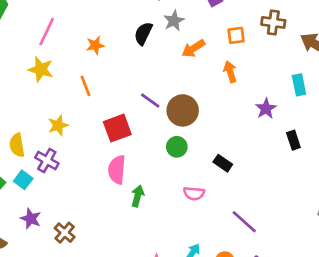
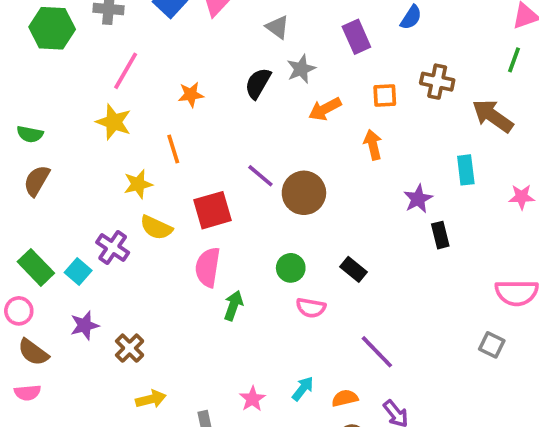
yellow star: (58, 125) -> (138, 184), moved
black rectangle: (293, 140) -> (440, 235), moved
yellow semicircle: (17, 145) -> (156, 228), moved, turned -60
green circle: (177, 147) -> (291, 268), moved
purple star: (31, 219) -> (85, 325), turned 30

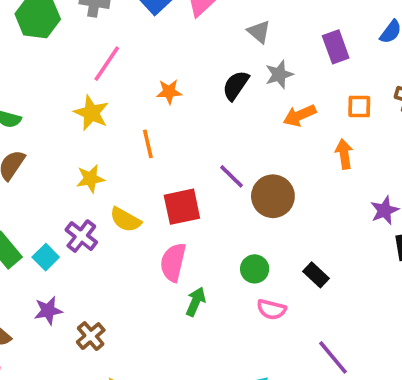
yellow star: (138, 184) -> (90, 179), moved

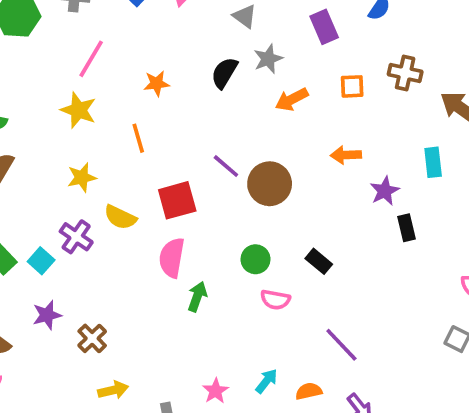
orange arrow: (344, 154) -> (346, 155), moved, turned -80

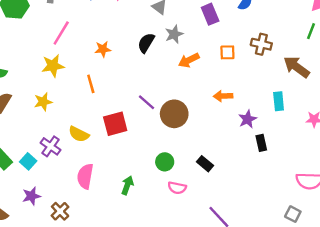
yellow star: (79, 110) -> (53, 66), turned -30
yellow star: (82, 178) -> (43, 102), moved
pink semicircle: (172, 258) -> (85, 176), moved

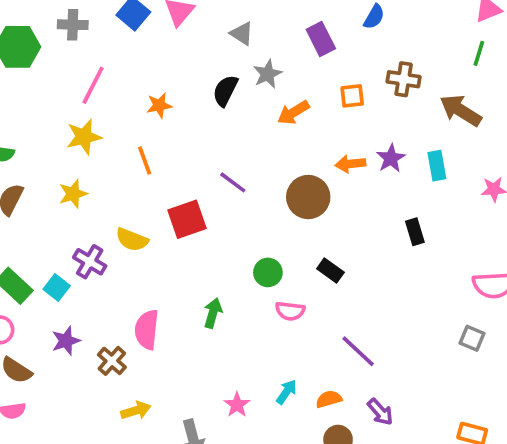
brown circle: (174, 114) -> (308, 197), moved
purple star: (247, 119) -> (391, 158), moved
pink semicircle: (85, 176) -> (147, 330), moved

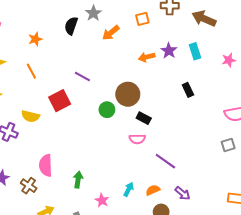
brown circle: (308, 197) -> (128, 94), moved
green circle: (268, 272) -> (107, 110), moved
pink semicircle: (290, 311) -> (137, 139), moved
green arrow: (213, 313) -> (78, 180), moved
gray square: (472, 338) -> (228, 145), turned -32

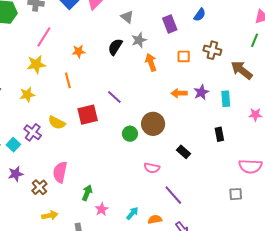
orange arrow: (111, 33) -> (151, 62), turned 96
black rectangle: (188, 90) -> (219, 134), moved
black rectangle: (144, 118) -> (183, 152), moved
pink star: (102, 200) -> (102, 209), moved

